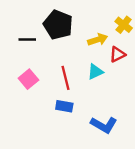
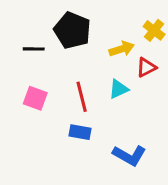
pink square: (28, 79) -> (35, 98), turned -30

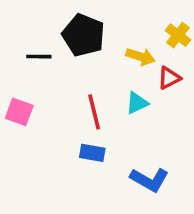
yellow arrow: (122, 49) -> (141, 57), turned 35
pink square: (35, 98) -> (19, 112), moved

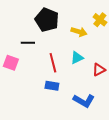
black line: (39, 57) -> (28, 43), moved
red triangle: (169, 78) -> (99, 70), moved

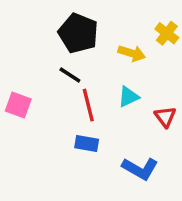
black line: (28, 43) -> (70, 75), moved, turned 32
red triangle: (99, 70) -> (165, 117), turned -40

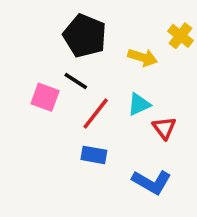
pink square: (18, 105) -> (45, 97), moved
red line: (88, 105) -> (96, 113), turned 52
red triangle: (165, 117) -> (164, 128), moved

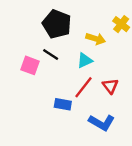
cyan triangle: (139, 104) -> (85, 61), moved
red line: (96, 113) -> (83, 87), moved

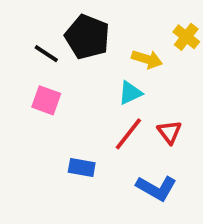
black line: (51, 54) -> (46, 54), moved
blue rectangle: (63, 104) -> (82, 167), moved

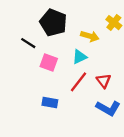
black line: (46, 54) -> (28, 43), moved
pink square: (46, 100) -> (49, 62), moved
blue L-shape: (156, 188) -> (108, 108), moved

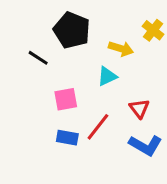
pink square: (49, 62) -> (66, 99), moved, turned -30
red line: (78, 82) -> (98, 127), moved

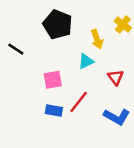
yellow arrow: (121, 49) -> (97, 39), turned 54
black line: (38, 58) -> (16, 49), moved
red triangle: (139, 108) -> (115, 77), moved

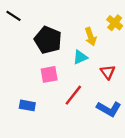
black pentagon: (58, 24) -> (48, 40), moved
black line: (16, 49) -> (14, 16), moved
blue rectangle: (54, 111) -> (27, 105), moved

